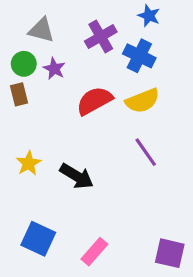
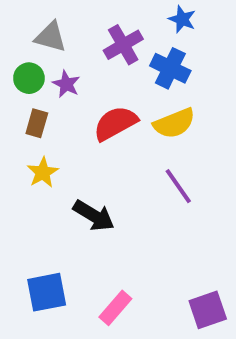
brown rectangle: (19, 94) -> (37, 123), moved, turned 30
yellow star: (29, 163) -> (43, 172), moved
blue square: (38, 239) -> (47, 292), turned -36
purple square: (170, 253) -> (208, 310), turned -32

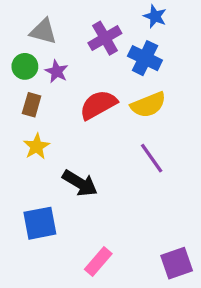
blue square: (47, 292) -> (40, 223), moved

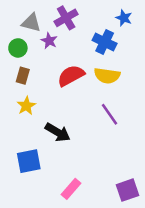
blue star: (155, 16) -> (124, 18), moved
purple cross: (105, 38) -> (66, 18), moved
purple star: (57, 71) -> (49, 41), moved
yellow semicircle: (148, 105) -> (107, 76), turned 30

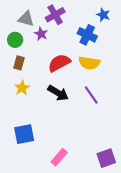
black arrow: (58, 132) -> (58, 93), moved

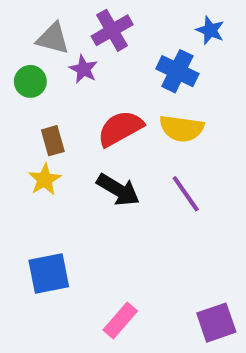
brown rectangle: (19, 63) -> (53, 141), moved, turned -32

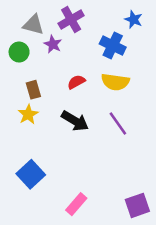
red semicircle: (120, 128) -> (76, 82), size x0.6
blue square: (49, 274) -> (31, 174), turned -32

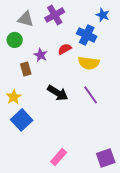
purple star: (53, 44) -> (41, 55), moved
red semicircle: (76, 82) -> (65, 49), moved
yellow star: (28, 114) -> (14, 97), moved
blue square: (31, 174) -> (22, 120), moved

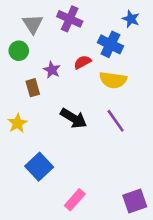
purple cross: (55, 15) -> (70, 19), turned -36
gray triangle: (26, 19) -> (33, 24), turned 42
blue square: (22, 120) -> (39, 167), moved

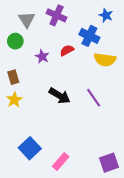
yellow semicircle: (113, 80) -> (105, 60), moved
brown rectangle: (33, 88) -> (13, 77), moved
blue square: (39, 167) -> (30, 148), moved

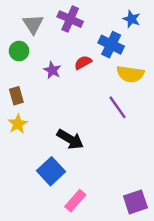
black arrow: (60, 96) -> (70, 139), moved
purple line: (94, 98) -> (117, 107), moved
blue square: (30, 148) -> (51, 171), moved

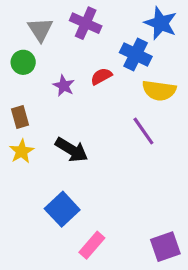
blue star: (132, 19) -> (161, 23), size x1.5
black arrow: (70, 139) -> (72, 150), moved

